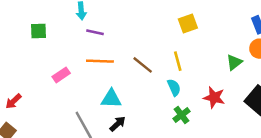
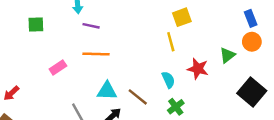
yellow line: (178, 61) -> (171, 42), moved
brown line: (143, 65) -> (138, 97), moved
red star: (214, 97) -> (198, 69), moved

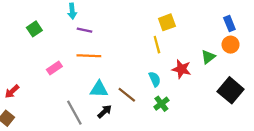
green square: (36, 25) -> (34, 29), turned -32

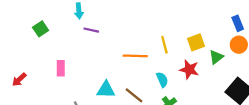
yellow square: (167, 22) -> (196, 42), moved
orange line: (89, 56) -> (135, 56), moved
pink rectangle: (54, 68) -> (61, 68), turned -56
red arrow: (12, 91) -> (19, 80), moved

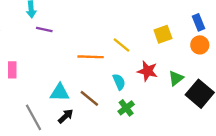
yellow square: (196, 42) -> (163, 34), moved
yellow line: (164, 45) -> (121, 45), turned -36
green triangle: (216, 57) -> (176, 78), moved

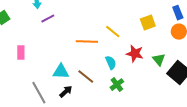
purple line: (44, 30) -> (48, 19), turned -40
green triangle: (176, 78) -> (159, 60), turned -32

